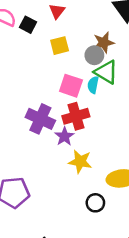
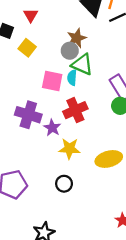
yellow square: (60, 46) -> (27, 48), moved, turned -30
red cross: (76, 116) -> (75, 110), moved
black circle: (95, 203) -> (64, 184), moved

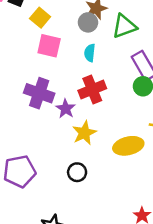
green triangle: (82, 64) -> (124, 26), moved, turned -45
pink square: (52, 81) -> (49, 46), moved
yellow star: (69, 149) -> (84, 133), turned -30

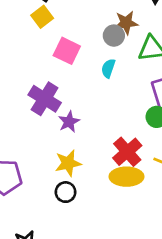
yellow square: (40, 18) -> (42, 17), moved
red cross: (92, 90) -> (127, 152), moved, turned -32
yellow star: (84, 133) -> (68, 163), moved

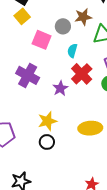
gray circle: (114, 36) -> (63, 26), moved
purple star: (69, 122) -> (60, 88), moved
red cross: (127, 152) -> (82, 74), moved

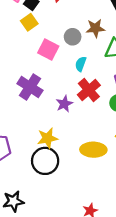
black circle: (47, 142) -> (45, 161), size x1.6

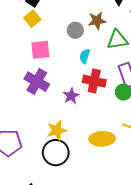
pink square: (48, 50) -> (40, 50), moved, turned -30
red cross: (89, 90) -> (94, 81), turned -35

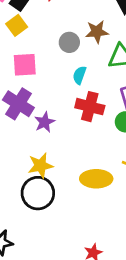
purple star: (71, 96) -> (45, 122), moved

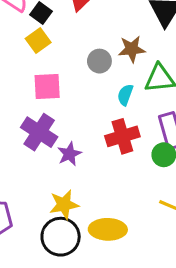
cyan semicircle: (79, 75) -> (125, 95), moved
red cross: (90, 107) -> (122, 136), turned -32
yellow ellipse: (96, 179) -> (108, 229), moved

